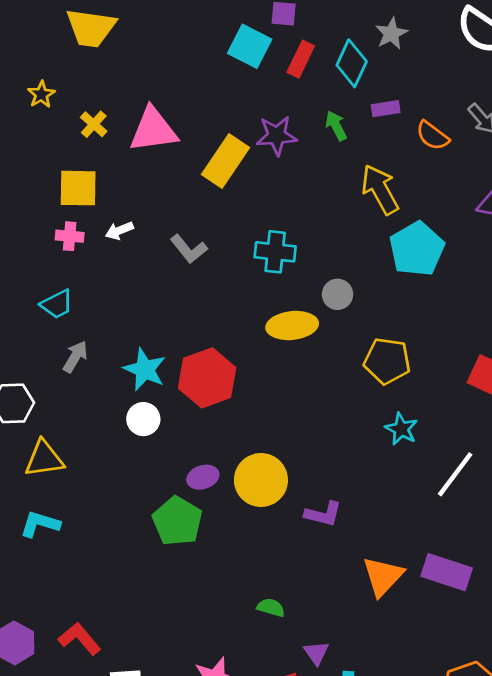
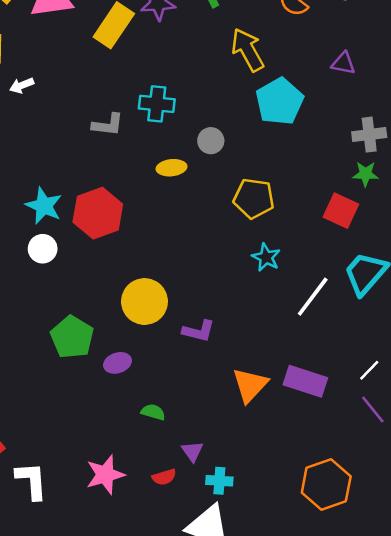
gray L-shape: (189, 249) -> (108, 125), moved, turned -44
yellow ellipse: (292, 325) -> (172, 168), size x0.7
purple ellipse: (203, 477) -> (117, 363), moved

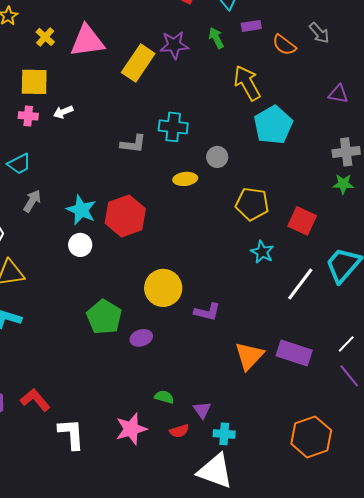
purple triangle: (343, 63) -> (338, 94), moved
red square: (341, 211) -> (302, 221), moved
green semicircle: (153, 412) -> (164, 397), moved

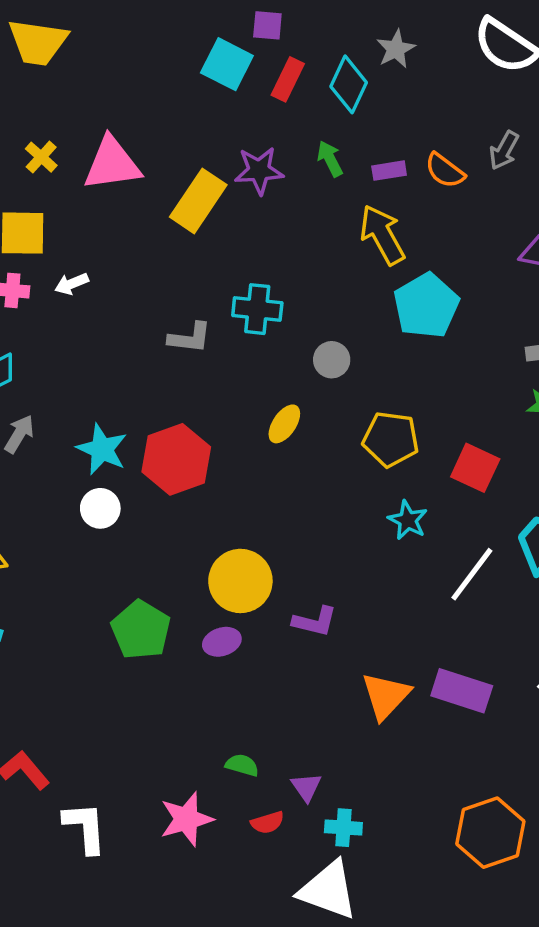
purple rectangle: (251, 26) -> (389, 171), moved
gray arrow: (319, 33) -> (504, 150), turned 70
yellow ellipse: (185, 179) -> (284, 424), moved, turned -50
purple ellipse: (141, 338) -> (222, 642), moved

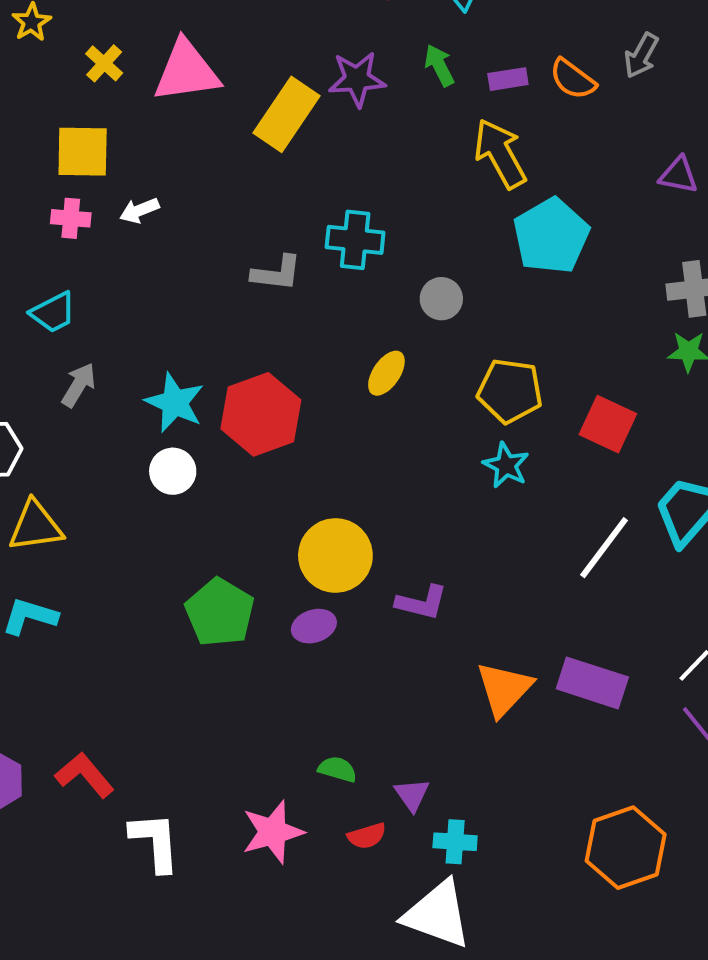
cyan star: (408, 520) -> (506, 465), moved

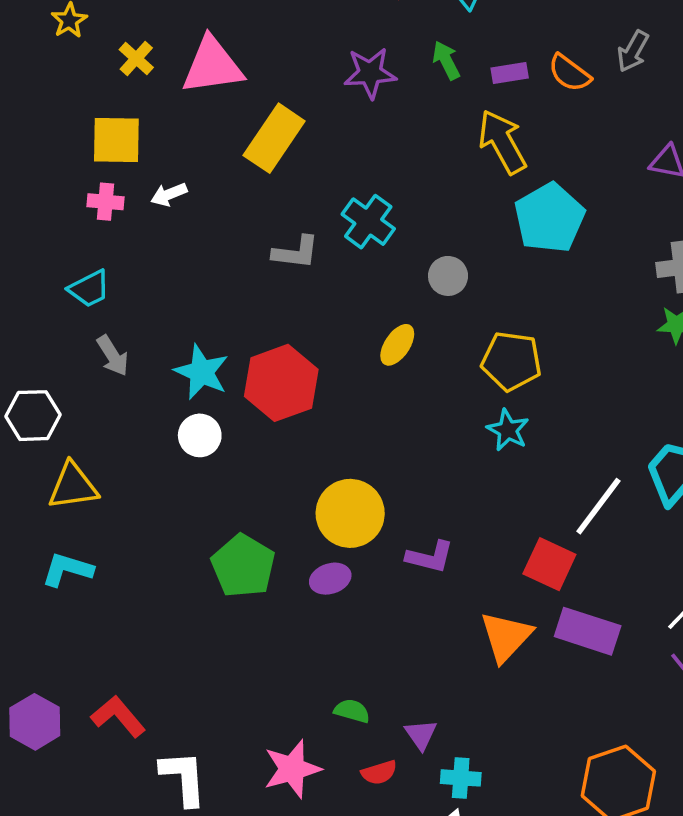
yellow rectangle: (286, 114) -> (274, 138), moved
cyan cross: (355, 240) -> (368, 222), turned 30
gray arrow: (79, 385) -> (113, 356), turned 117
red square: (608, 424) -> (549, 564), moved

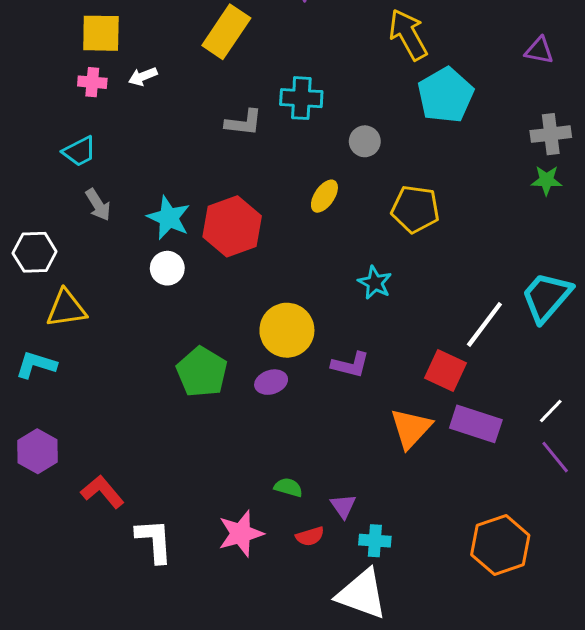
cyan cross: (368, 222) -> (301, 98), turned -33
cyan star: (508, 430) -> (375, 283), moved
cyan L-shape: (67, 570) -> (36, 365), moved
purple hexagon: (35, 722) -> (37, 451), moved

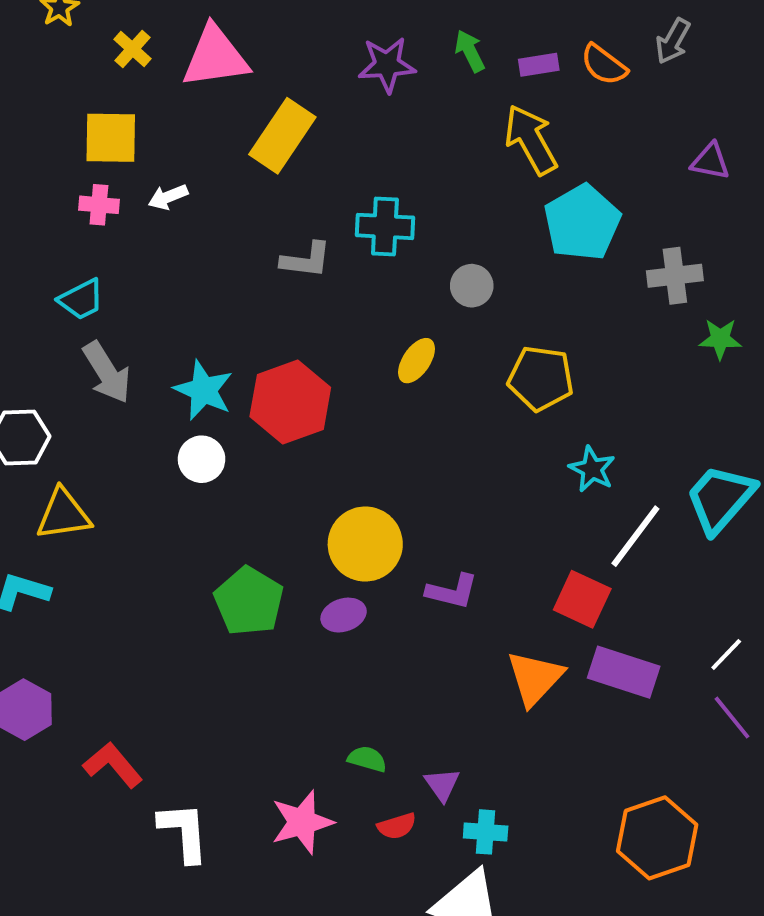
gray cross: (551, 134) -> (675, 276), moved
gray arrow: (98, 205) -> (107, 372), size x1.4
cyan star: (375, 283) -> (592, 469), moved

